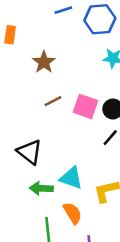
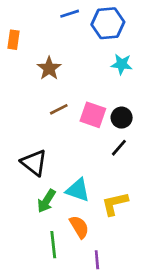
green arrow: (41, 188) -> (46, 201), turned -60

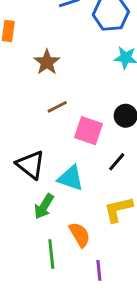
pink square: (93, 115) -> (88, 131), moved
black line: (119, 148) -> (117, 162), moved
cyan triangle: (78, 190) -> (71, 178), moved

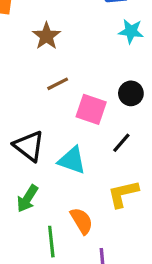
green arrow: (44, 206) -> (27, 199), moved

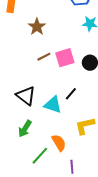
pink square: (91, 109) -> (65, 58), moved, turned -36
black line: (121, 143) -> (71, 94), moved
green line: (51, 242) -> (40, 156), turned 48

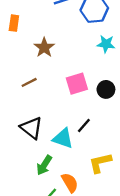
brown line: (44, 57) -> (29, 82), moved
green arrow: (25, 129) -> (44, 165), moved

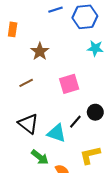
black circle: (106, 89) -> (95, 112), moved
green arrow: (44, 165) -> (40, 157), turned -84

